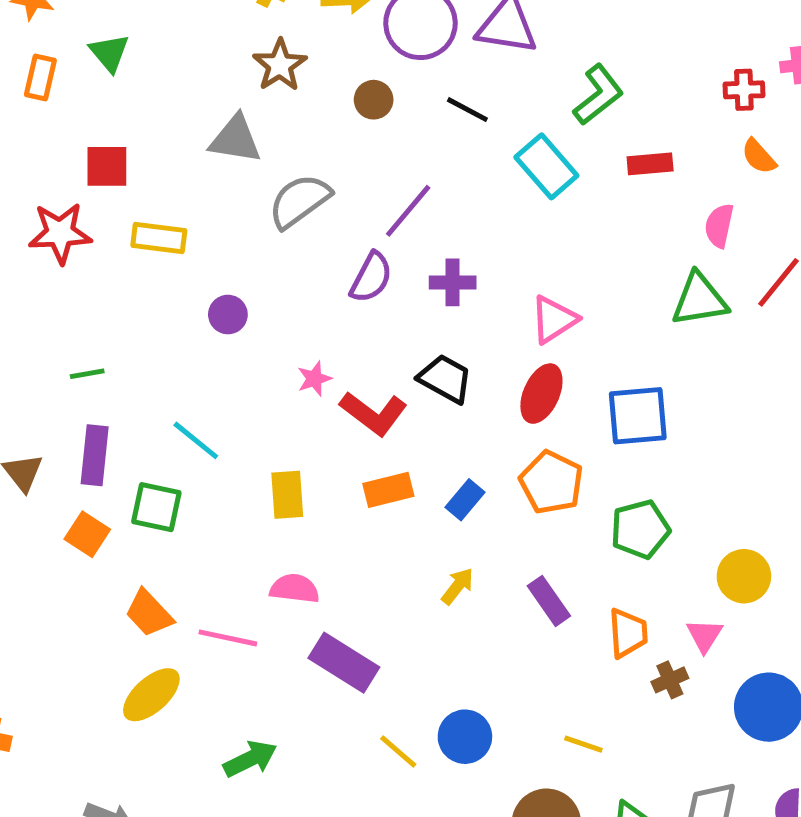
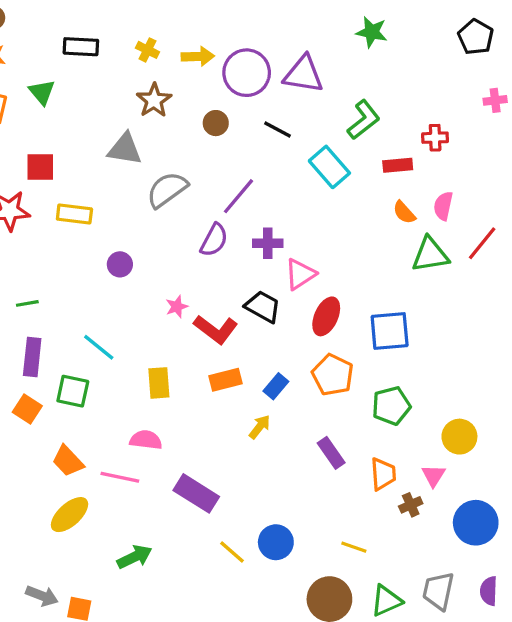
red cross: (744, 90) -> (435, 138), moved
orange semicircle: (759, 156) -> (404, 212), moved
pink triangle: (554, 319) -> (300, 274), moved
yellow arrow: (458, 586) -> (260, 427), moved
pink semicircle: (295, 589) -> (146, 440), moved

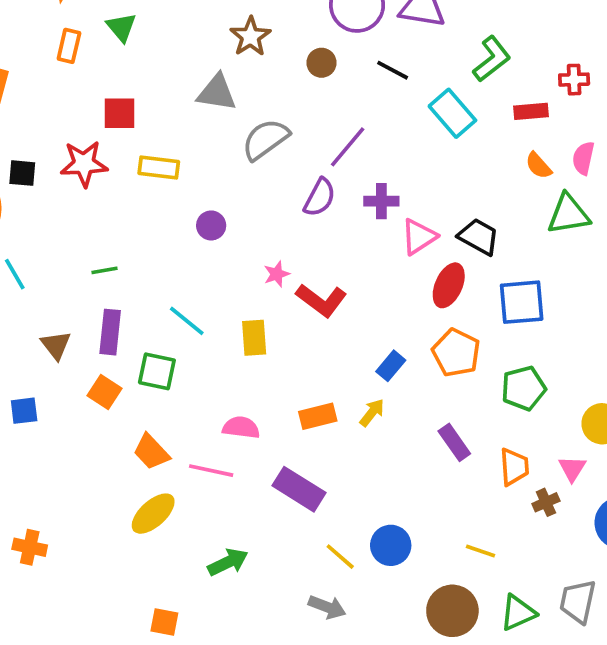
black trapezoid: (263, 307) -> (479, 237), moved
orange rectangle: (225, 380) -> (318, 416), moved
yellow rectangle: (159, 383) -> (254, 338), moved
gray arrow: (42, 596) -> (327, 607), moved

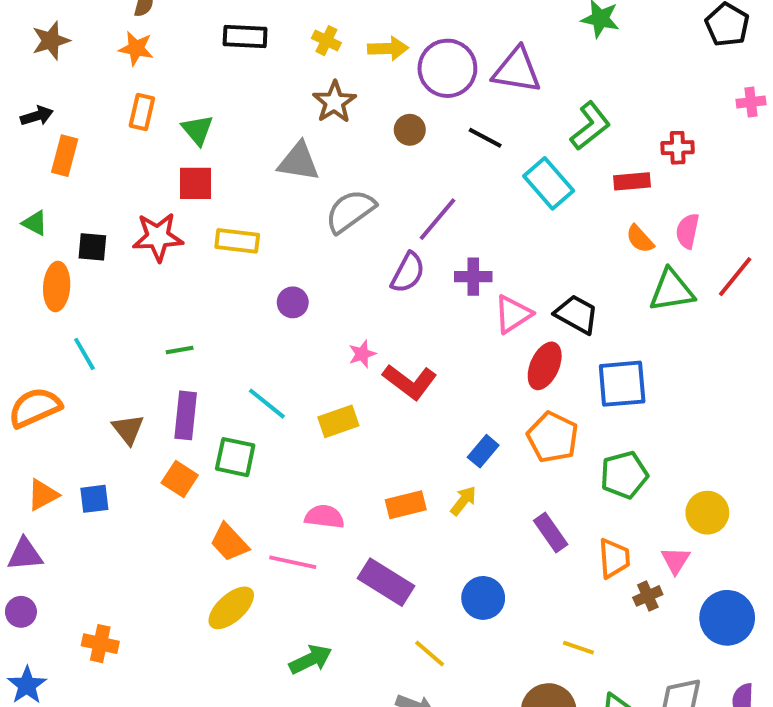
green triangle: (121, 27) -> (198, 130), moved
yellow rectangle: (254, 338) -> (338, 421), turned 75
blue circle: (391, 545) -> (483, 598), moved

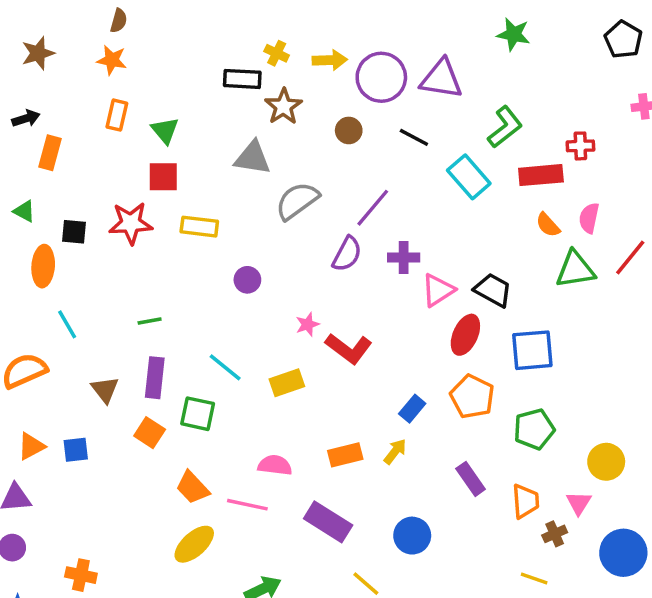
black rectangle: (245, 37) -> (242, 79), moved
red rectangle: (632, 181) -> (541, 175), size x1.4
yellow line: (578, 648) -> (534, 578), moved

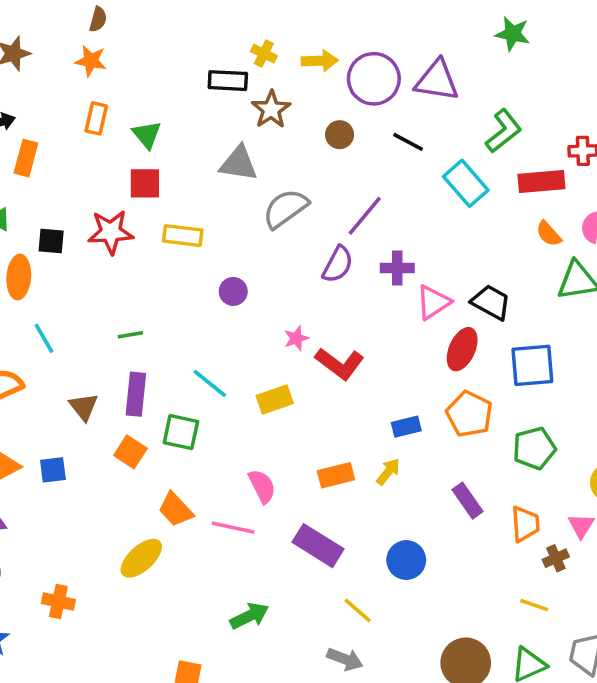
blue rectangle: (412, 409) -> (406, 427), turned 36
pink semicircle: (275, 465) -> (262, 486), turned 56
yellow ellipse: (194, 544) -> (141, 558), moved

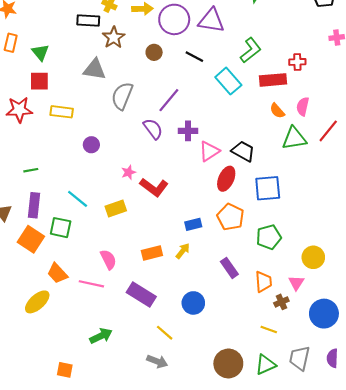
gray semicircle: (285, 209) -> (122, 96), turned -32
purple semicircle: (338, 264) -> (153, 129), turned -65
orange square: (130, 452) -> (31, 239), size x1.4

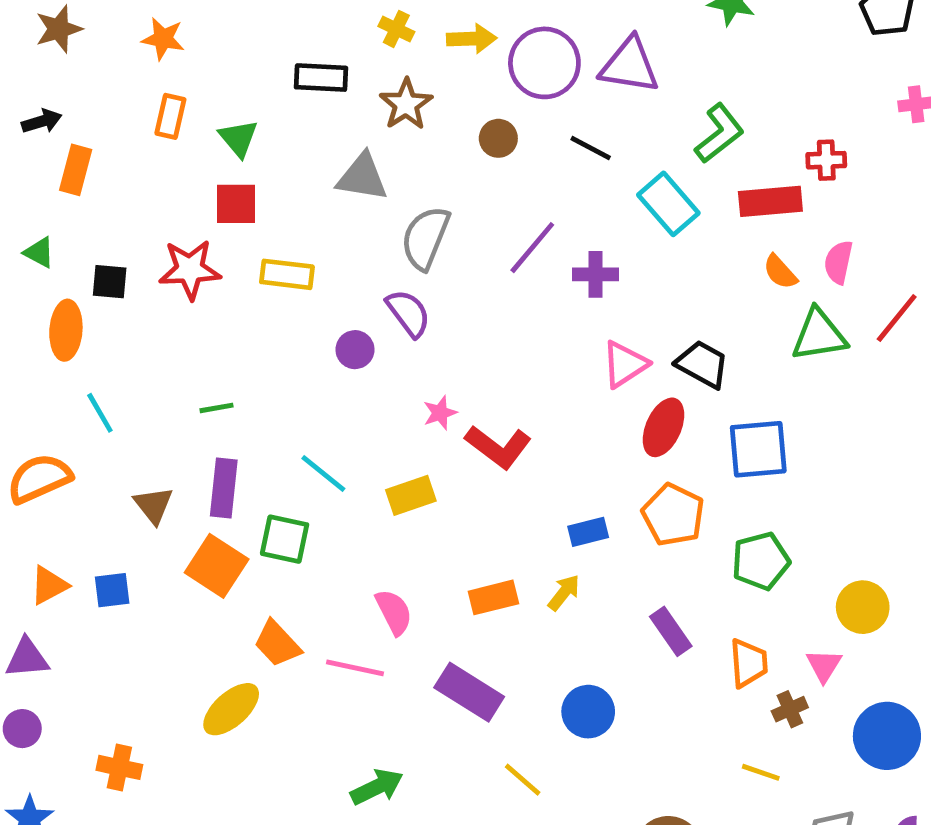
black rectangle: (88, 20) -> (321, 78), moved
purple semicircle: (153, 129) -> (408, 313), moved
purple cross: (188, 131) -> (595, 274), moved

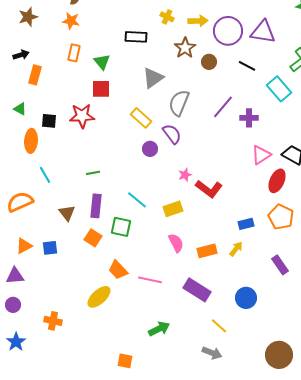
brown star: (406, 104) -> (185, 48), moved
gray triangle: (362, 177) -> (153, 78), turned -45
yellow rectangle: (287, 274) -> (141, 118), moved, turned 35
orange square: (217, 566) -> (93, 238), size x0.7
pink semicircle: (394, 612) -> (176, 243), moved

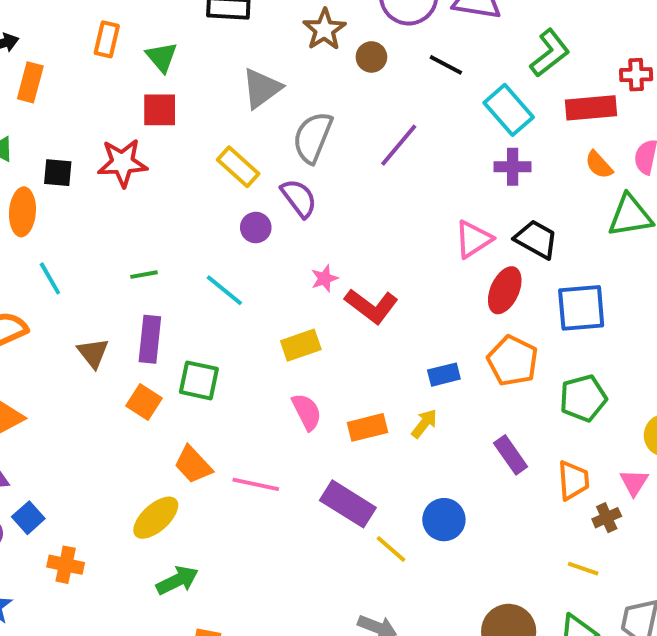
purple cross: (249, 118) -> (513, 167), moved
cyan line: (137, 200) -> (224, 290), moved
blue square: (50, 248) -> (28, 518), moved, turned -35
yellow line: (219, 326) -> (391, 549), moved
green arrow: (159, 329) -> (177, 580), moved

